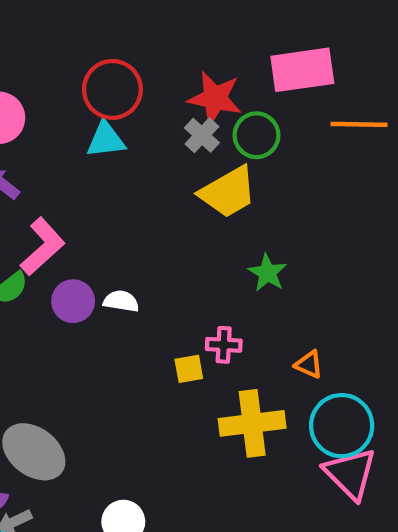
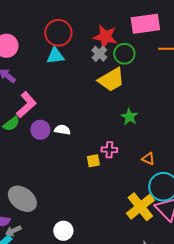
yellow cross: (252, 423) -> (140, 207), moved, turned -32

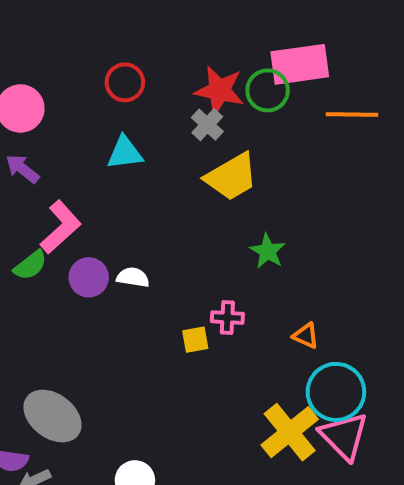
red circle: (58, 33) -> (125, 82), size x0.7
green circle: (124, 54) -> (268, 90), moved
cyan triangle: (55, 56) -> (125, 153), moved

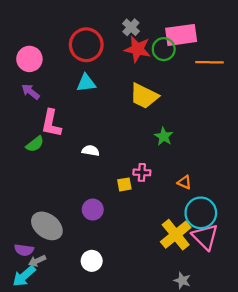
red circle: (125, 82) -> (86, 45), size x1.6
gray cross: (207, 125) -> (131, 27), moved
yellow trapezoid: (231, 177) -> (144, 96), turned 56
pink L-shape: (61, 227) -> (51, 123), turned 144
purple circle: (89, 277) -> (93, 210), moved

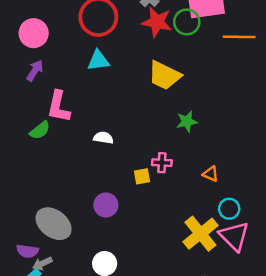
purple arrow: (31, 92) -> (35, 71), turned 84
green star: (164, 136) -> (187, 122), turned 30
cyan circle: (201, 213) -> (229, 209), size x0.6

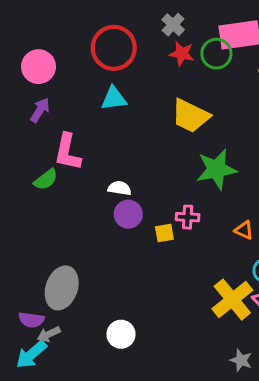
red star: (157, 22) -> (182, 54), size x0.7
green star: (187, 122) -> (216, 169), size x1.6
purple circle: (106, 205) -> (128, 214), moved
gray ellipse: (54, 224) -> (62, 288), turned 72

